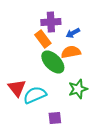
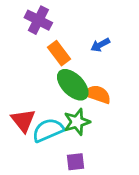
purple cross: (51, 22) -> (38, 20), moved, turned 30
orange semicircle: (71, 52) -> (97, 94), moved, turned 30
green star: (78, 89) -> (77, 122), moved

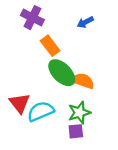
blue arrow: (100, 45) -> (85, 22), moved
green star: (77, 122) -> (79, 113), moved
purple square: (75, 162) -> (76, 131), moved

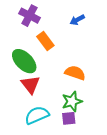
green ellipse: (62, 73) -> (24, 61), moved
red triangle: (20, 103) -> (31, 84), moved
cyan semicircle: (41, 111) -> (37, 115), moved

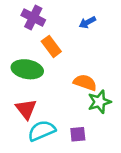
green ellipse: (24, 61) -> (27, 69), turned -35
red triangle: (31, 84) -> (26, 109), moved
green star: (72, 101) -> (99, 102), moved

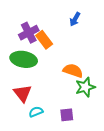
purple cross: (33, 18) -> (29, 33), moved, turned 36
blue arrow: (87, 22) -> (75, 19), turned -32
cyan semicircle: (42, 131) -> (36, 112), size x0.6

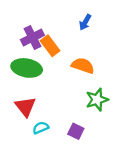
orange semicircle: (73, 71) -> (83, 66), moved
purple square: (67, 115) -> (76, 131), turned 32

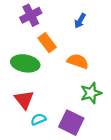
purple cross: (32, 37) -> (31, 15), moved
purple square: (76, 131) -> (71, 123), size x1.6

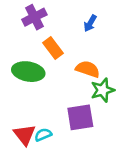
green star: (91, 93) -> (103, 90), moved
red triangle: (24, 100) -> (25, 135), moved
purple square: (71, 123) -> (80, 117), moved, turned -35

